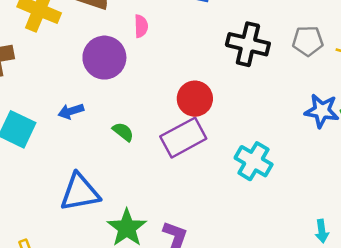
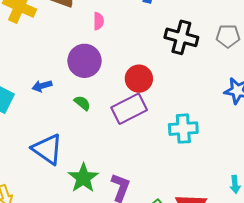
purple circle: (104, 58) -> (84, 61), moved
cyan cross: (254, 161) -> (183, 129), turned -36
blue triangle: (80, 192) -> (47, 149), turned 44

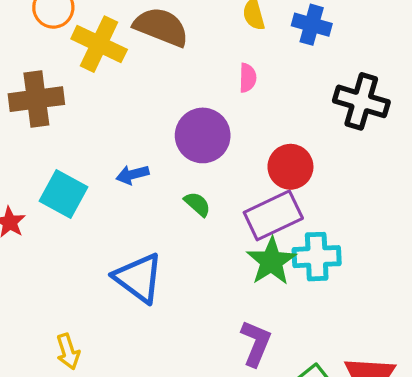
pink semicircle: (98, 21) -> (248, 78), moved
cyan cross: (183, 129) -> (317, 257), moved
green star: (83, 178) -> (271, 261), moved

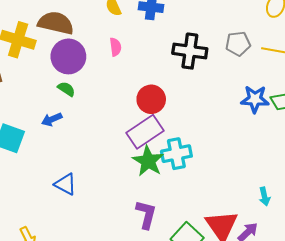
purple circle: (203, 135) -> (68, 56), moved
green semicircle: (197, 204) -> (66, 89), moved
blue triangle: (138, 278) -> (65, 184), size x0.7

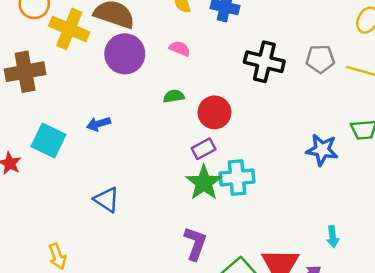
pink semicircle: (115, 47) -> (180, 48), turned -66
green semicircle: (66, 89) -> (174, 96), moved, turned -48
blue star: (255, 99) -> (322, 150), moved
purple rectangle: (145, 132) -> (204, 149), size x0.6

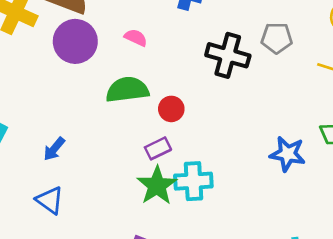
gray pentagon: (320, 59) -> (277, 38), moved
green semicircle: (174, 96) -> (127, 90), size x1.8
red circle: (214, 112) -> (171, 109), size x0.7
blue arrow: (98, 124) -> (54, 149), moved, turned -35

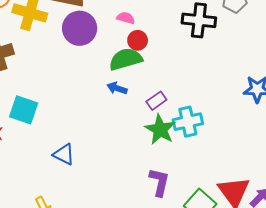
red circle: (171, 109) -> (138, 40), moved
blue arrow: (54, 149) -> (117, 88), moved, turned 78
blue triangle: (50, 200) -> (64, 154), moved

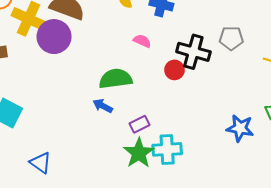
pink semicircle: (126, 18) -> (142, 41), moved
purple circle: (80, 28) -> (54, 37), moved
red circle: (138, 40) -> (174, 70), moved

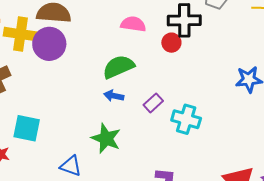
pink semicircle: (142, 41) -> (133, 24), size x1.4
cyan cross: (167, 149) -> (186, 119), turned 36
green star: (139, 153) -> (106, 138), moved

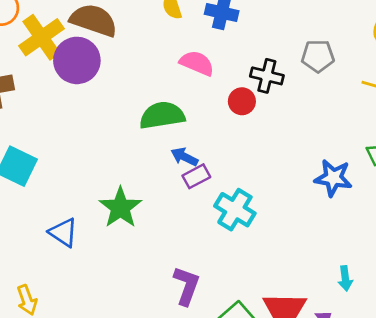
black cross: (184, 20) -> (267, 76), size x0.7
yellow cross: (20, 34) -> (42, 37), turned 32
blue arrow: (114, 96) -> (184, 157), moved

